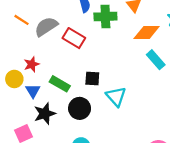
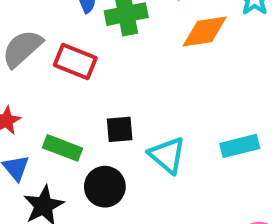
cyan rectangle: (156, 60) -> (240, 146), moved, turned -54

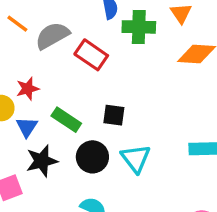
cyan triangle: (167, 155) -> (136, 158), moved

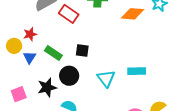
cyan triangle: (136, 158) -> (106, 78), moved
black star: (42, 161) -> (47, 87), moved

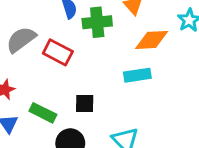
cyan rectangle: (137, 71) -> (137, 75), moved

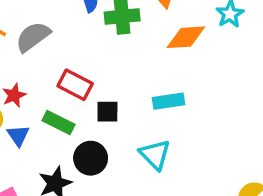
red rectangle: (58, 52) -> (75, 85), moved
cyan rectangle: (137, 75) -> (169, 101), moved

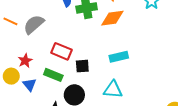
orange diamond: (186, 37) -> (112, 18), moved
cyan triangle: (155, 155) -> (113, 90), turned -36

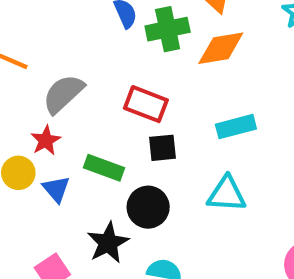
gray semicircle: (34, 24) -> (63, 94), moved
red rectangle: (62, 51) -> (146, 104), moved

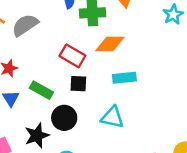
orange diamond: (221, 48) -> (110, 44), moved
gray semicircle: (63, 94) -> (25, 25), moved

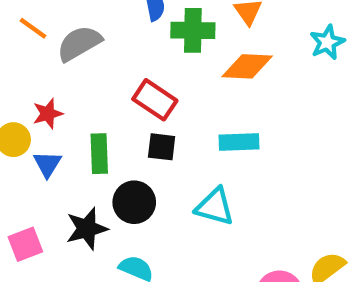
orange diamond: (110, 44) -> (247, 66), moved
green rectangle: (41, 90) -> (99, 154), turned 55

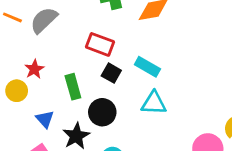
cyan rectangle: (239, 142) -> (147, 67), moved, turned 45
black square: (162, 147) -> (111, 73), turned 36
blue triangle: (47, 164) -> (45, 119), moved

